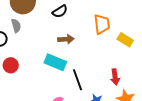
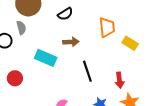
cyan rectangle: (55, 62) -> (46, 58), moved
red circle: (11, 65) -> (15, 78), moved
black line: (78, 80) -> (87, 71), moved

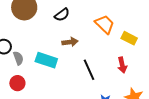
orange trapezoid: (107, 27) -> (105, 24), turned -35
gray semicircle: (21, 28) -> (18, 58), moved
red arrow: (119, 80) -> (122, 65), moved

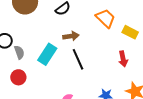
cyan rectangle: (46, 60) -> (47, 54), turned -75
black line: (89, 70) -> (78, 59), moved

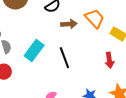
brown arrow: (71, 36) -> (69, 24), moved

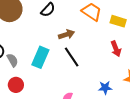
brown arrow: (69, 24) -> (66, 34), moved

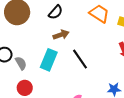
brown arrow: (66, 34) -> (61, 35), moved

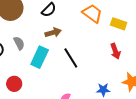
gray semicircle: (21, 63) -> (19, 43), moved

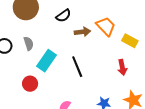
brown arrow: (53, 33) -> (82, 32), moved
red circle: (14, 84) -> (30, 84), moved

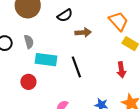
orange trapezoid: (106, 26) -> (119, 21), moved
cyan rectangle: (47, 61) -> (46, 60), turned 60

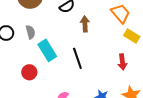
brown arrow: (83, 32) -> (85, 24), turned -91
cyan rectangle: (46, 60) -> (47, 50), turned 50

